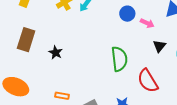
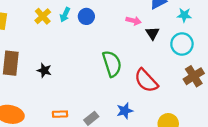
blue circle: (127, 14) -> (86, 16), moved
black triangle: (159, 46) -> (152, 33), moved

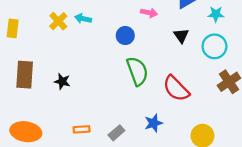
cyan arrow: (65, 15) -> (83, 19), turned 80
blue circle: (86, 16) -> (125, 36), moved
pink arrow: (134, 21) -> (149, 13), moved

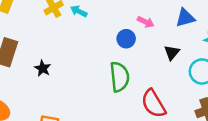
blue circle: (125, 36) -> (126, 39), moved

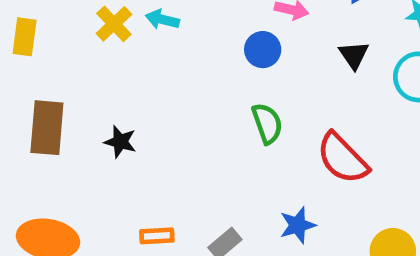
green semicircle: (119, 77) -> (267, 123), size x0.7

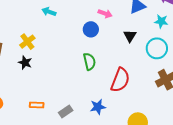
yellow cross: (114, 24) -> (27, 42), moved
red semicircle: (342, 158) -> (120, 80), turned -120

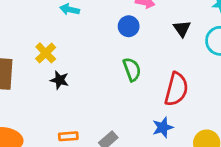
black star: (25, 63) -> (60, 80), moved
blue star: (98, 107) -> (163, 127), moved

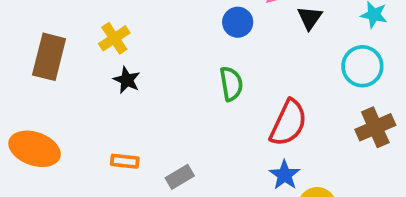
black triangle: (182, 29) -> (310, 18), moved
blue star: (163, 127) -> (285, 175), moved, turned -30

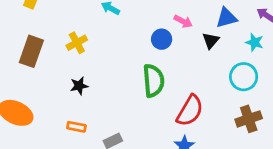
black star: (127, 80) -> (79, 86), moved, turned 30
green semicircle: (231, 84) -> (153, 81), size x1.4

